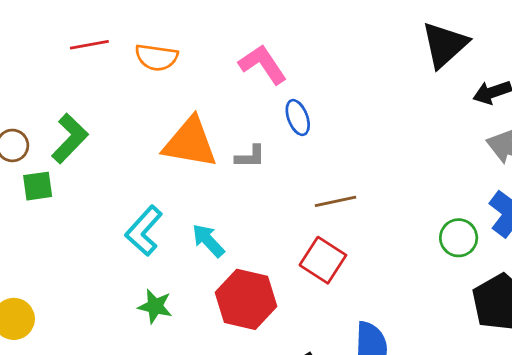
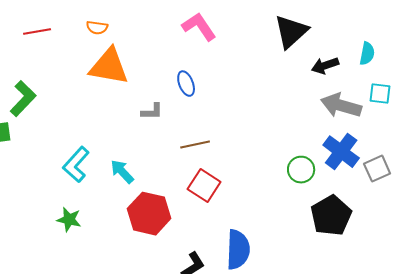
orange semicircle: (156, 57) -> (97, 28), moved, size x0.7
pink L-shape: (263, 64) -> (199, 27), moved
orange triangle: (190, 143) -> (109, 67), moved
brown line: (336, 201) -> (195, 145), moved
green star: (155, 306) -> (69, 220), moved

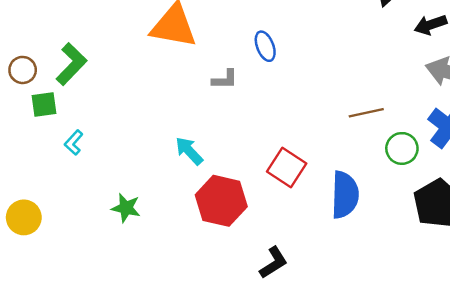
brown line: (195, 145) -> (366, 113), moved
cyan L-shape: (76, 165) -> (74, 143), moved, size x0.6
blue semicircle: (238, 250) -> (345, 195), moved

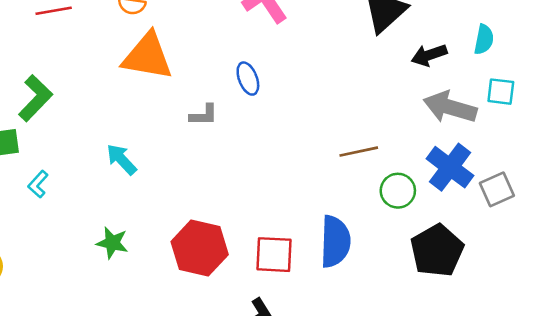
cyan arrow: (189, 151) -> (121, 159), moved
red square: (287, 167) -> (274, 255), moved, turned -30
green star: (126, 208) -> (112, 243), moved

